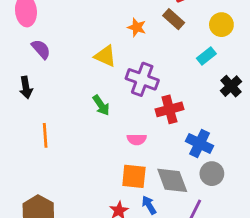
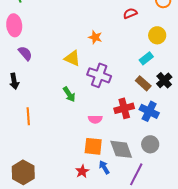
brown rectangle: (174, 19) -> (143, 83), moved
red cross: (169, 109) -> (124, 108), moved
blue cross: (200, 144) -> (149, 111), moved

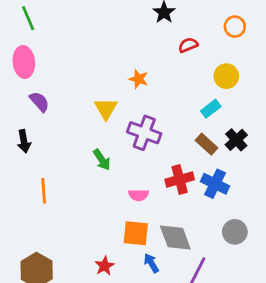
yellow triangle: (72, 58) -> (106, 109), turned 36
gray circle: (150, 144) -> (235, 232), moved
red star: (82, 171) -> (105, 266), moved

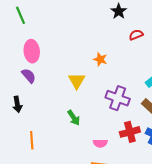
pink ellipse: (24, 62) -> (32, 51), moved
purple cross: (144, 133) -> (118, 98), moved

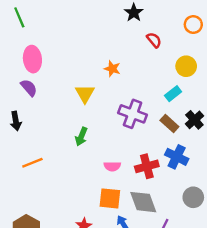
red semicircle: (136, 35) -> (154, 40), turned 72
green arrow: (74, 118) -> (81, 137), turned 56
red cross: (130, 132) -> (147, 166), moved
orange line: (32, 140) -> (32, 163), turned 72

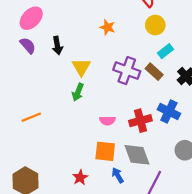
pink ellipse: (32, 59) -> (31, 18), turned 50
yellow circle: (186, 66) -> (155, 25), moved
yellow triangle: (85, 94) -> (81, 67), moved
black arrow: (16, 121) -> (57, 46), moved
brown rectangle: (169, 123) -> (154, 72), moved

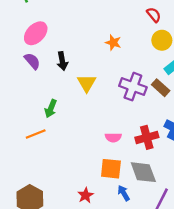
green arrow: (78, 92) -> (51, 109), moved

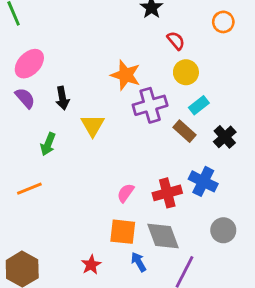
orange star: (113, 43) -> (126, 75), size x1.5
purple cross: (133, 87) -> (150, 105), moved, turned -36
green arrow: (51, 109) -> (48, 144), moved
pink semicircle: (113, 137) -> (126, 193), turned 126

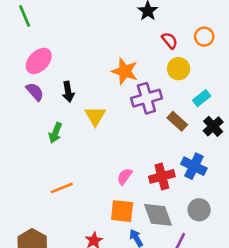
orange circle: (223, 22) -> (204, 37), moved
cyan rectangle: (199, 105) -> (202, 98), moved
orange line: (29, 189) -> (62, 188), moved
gray circle: (223, 230) -> (199, 210), moved

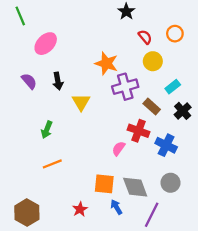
pink ellipse: (39, 61) -> (46, 44), moved
green arrow: (55, 133) -> (47, 130), moved
pink semicircle: (125, 176) -> (119, 149), moved
red cross: (162, 176) -> (138, 131), moved, turned 35

